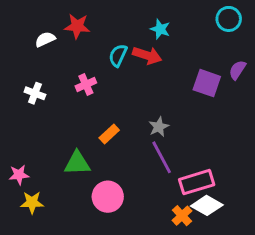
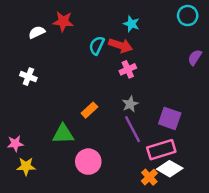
purple square: (207, 83) -> (170, 118), moved
pink cross: (86, 84) -> (128, 69), moved

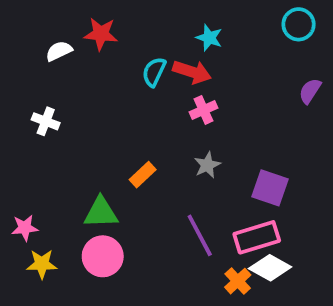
purple line: (133, 129) -> (200, 235), moved
pink circle: (88, 162) -> (103, 256), moved

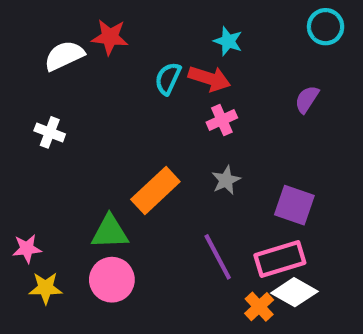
white semicircle: (59, 51) -> (64, 56), size x1.4
purple semicircle: (310, 91) -> (307, 99), moved
orange rectangle: (143, 175) -> (155, 191), size x1.6

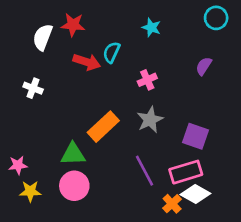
white semicircle: (64, 56) -> (43, 37), turned -44
red arrow: (209, 79) -> (87, 62), moved
gray star: (226, 180) -> (150, 120), size x1.4

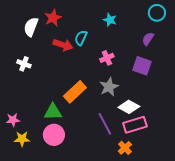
red star: (73, 25) -> (53, 18), turned -30
purple semicircle: (204, 66) -> (148, 39), moved
purple square: (195, 136) -> (142, 66), moved
white diamond: (195, 194) -> (129, 107), moved

